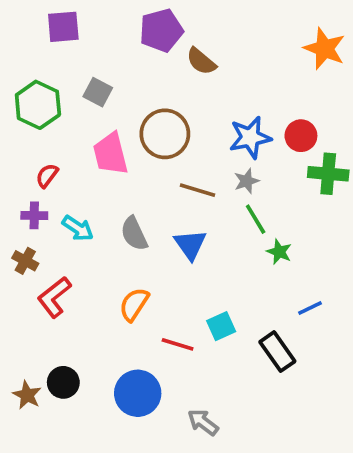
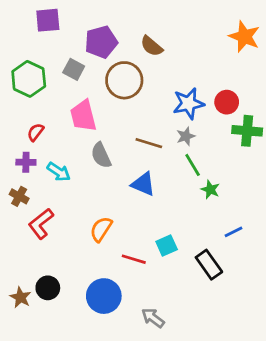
purple pentagon: (161, 30) -> (101, 42), moved
brown circle: (165, 134) -> (124, 80), moved
gray semicircle: (134, 234) -> (101, 155), moved
blue triangle: (190, 245) -> (143, 184), turned -32

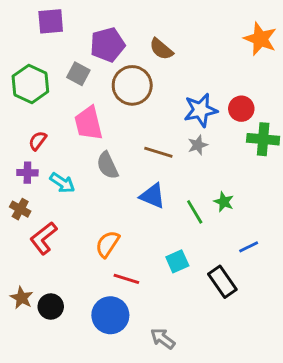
green line: (193, 165) -> (195, 212), moved
red line: (134, 259) -> (126, 279), moved
brown star: (20, 297) -> (22, 298), moved

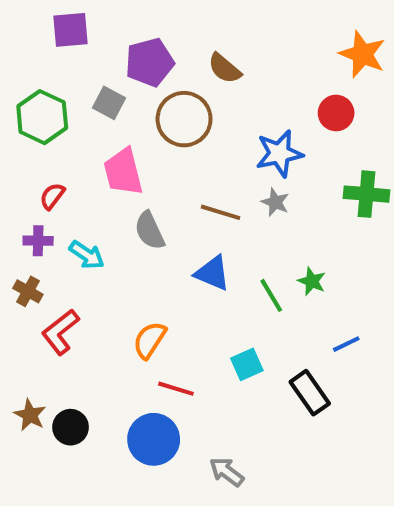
red circle: (241, 109) -> (336, 113), moved
gray star: (198, 145) -> (275, 202), turned -30

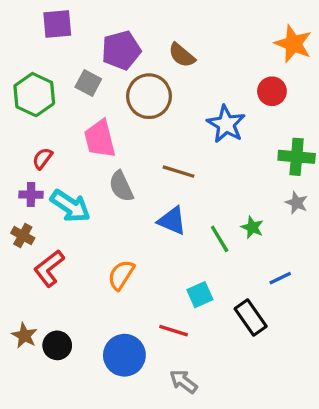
blue star: (279, 154) -> (226, 124), turned -30
gray star: (275, 202) -> (297, 203), moved
cyan arrow: (87, 255) -> (70, 206), size x1.4
red line: (176, 389) -> (174, 331), moved

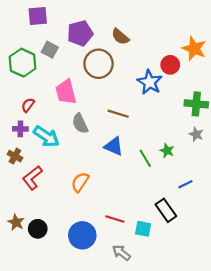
orange star: (293, 44) -> (194, 49), moved
gray square: (88, 83) -> (50, 50), moved
red circle: (272, 91) -> (170, 65), moved
cyan square: (200, 295) -> (143, 229), moved, turned 35

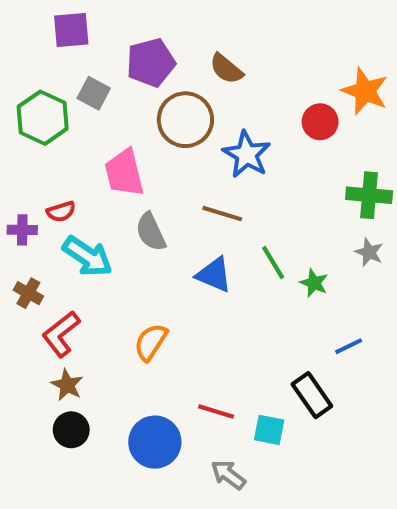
blue star: (150, 82) -> (247, 154), moved
red semicircle: (28, 105) -> (61, 212), moved, turned -144
purple cross: (20, 129) -> (22, 230), moved
green line: (145, 158) -> (273, 263), moved
brown star: (16, 222) -> (67, 385), moved

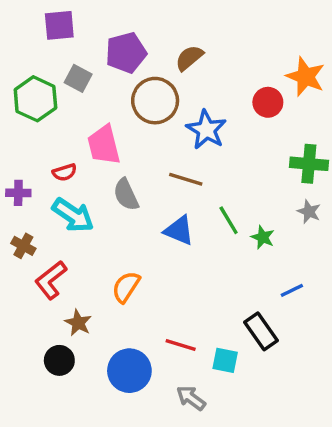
brown semicircle: (226, 69) -> (189, 58), turned 100
red semicircle: (61, 212) -> (64, 172), moved
brown star: (67, 385) -> (78, 323), moved

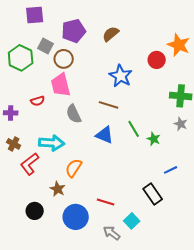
brown circle: (155, 101) -> (64, 59), moved, size x0.7
cyan arrow: (73, 215) -> (52, 143), moved, turned -30
brown star: (78, 323) -> (58, 189), moved
cyan square: (225, 360) -> (132, 221), moved, turned 35

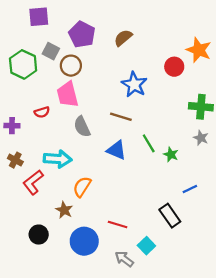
purple pentagon: (74, 31) -> (82, 34), turned -30

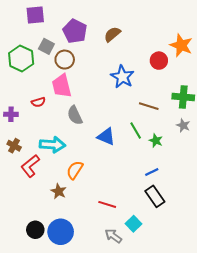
brown line: (121, 117) -> (149, 106), moved
blue line: (190, 189) -> (152, 172), moved
black circle: (39, 235) -> (35, 230), moved
blue circle: (84, 241) -> (61, 232), moved

